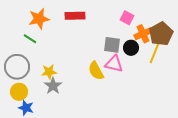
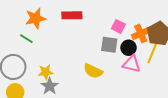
pink square: (127, 18) -> (118, 26), moved
pink triangle: (114, 64) -> (132, 64), moved
yellow semicircle: (96, 71) -> (93, 71), turned -36

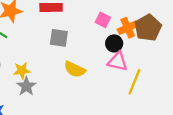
gray square: (109, 45) -> (59, 38), moved
yellow line: (153, 52) -> (134, 82), moved

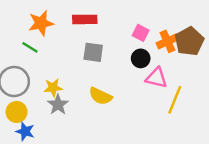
black circle: (114, 43) -> (141, 58), moved
yellow semicircle: (75, 69) -> (100, 96), moved

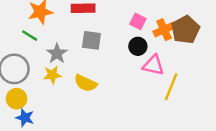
yellow semicircle: (100, 96) -> (86, 83), moved
gray star: (58, 105) -> (57, 53), moved

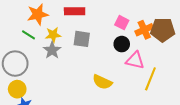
brown pentagon: (185, 30) -> (163, 30), turned 30
yellow star: (52, 75) -> (53, 35), moved
yellow semicircle: (86, 83) -> (102, 82), moved

